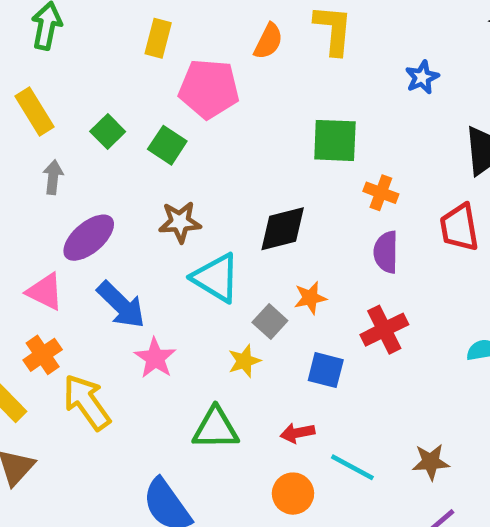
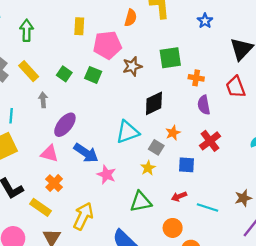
brown star: (180, 222) -> (132, 66), moved
cyan triangle: (216, 278) -> (127, 132), turned -40
yellow arrow: (87, 402) -> (83, 216), moved, turned 72
orange circle: (293, 494) -> (173, 228), moved

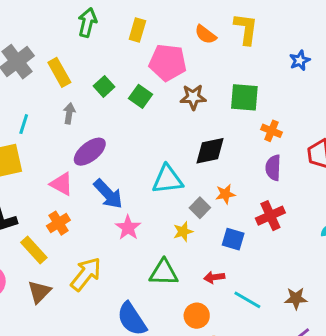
orange semicircle: (131, 18) -> (206, 34), turned 98
green arrow: (27, 30) -> (87, 22), moved

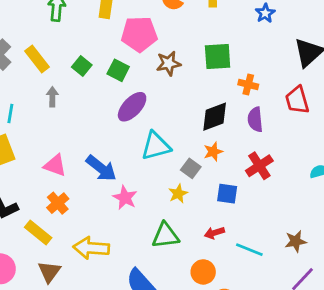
black diamond: (210, 151) -> (215, 117), moved
purple ellipse: (90, 152) -> (132, 107), moved
yellow arrow: (86, 274) -> (91, 248), turned -116

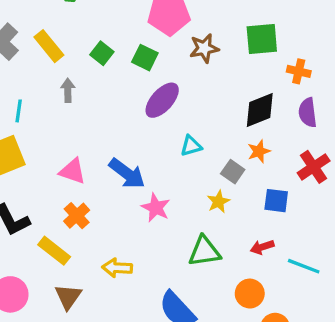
cyan triangle: (156, 146) -> (191, 146), size x0.6
yellow arrow: (91, 248) -> (117, 268), size x0.7

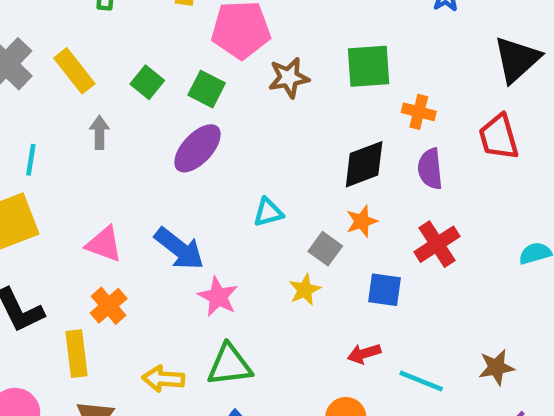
purple ellipse: (162, 100) -> (198, 148), moved
yellow rectangle: (54, 251) -> (77, 354), turned 44
green triangle: (204, 251) -> (229, 365), moved

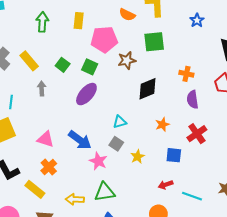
green square: (369, 66) -> (154, 42), moved
black diamond: (364, 164) -> (148, 89), moved
gray square: (325, 249) -> (116, 144), moved
yellow rectangle: (77, 354) -> (35, 189), turned -42

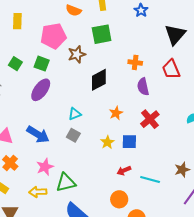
yellow rectangle: (79, 21) -> (17, 21), moved
yellow star: (138, 157) -> (107, 142), moved
pink star: (98, 161) -> (45, 167), moved, turned 30

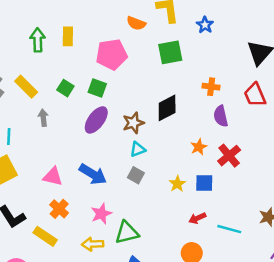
blue star: (141, 10) -> (205, 25), moved
brown star: (77, 54) -> (133, 123), moved
orange star: (116, 113) -> (199, 147), moved

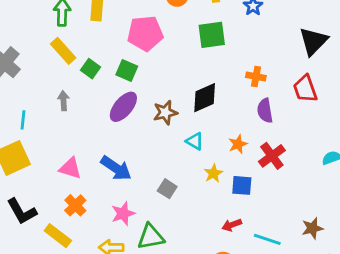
yellow rectangle: (26, 87) -> (63, 51), moved
cyan triangle: (138, 149) -> (195, 141), moved, turned 49
gray square: (136, 175) -> (167, 189), moved
yellow star: (177, 184) -> (213, 173), moved

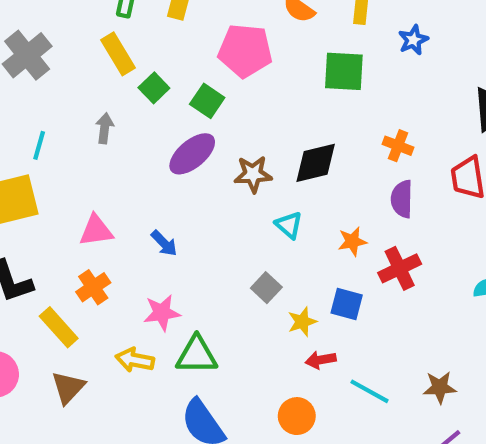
pink triangle: (70, 168) -> (96, 231), turned -35
blue arrow: (116, 168) -> (164, 243), size x0.6
yellow star: (213, 173) -> (302, 322), moved
gray square: (167, 189) -> (266, 288), moved

